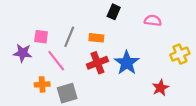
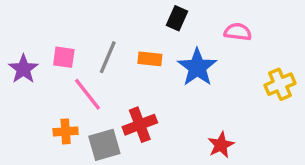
purple star: (23, 53) -> (23, 69), moved, turned 30
red cross: (97, 63) -> (140, 125), moved
blue star: (127, 63) -> (197, 67), moved
red star: (160, 88) -> (221, 145), moved

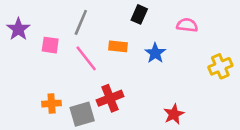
gray line: (108, 57) -> (81, 22), moved
blue star: (197, 67) -> (155, 53), size x0.7
purple star: (23, 69) -> (18, 29), moved
pink line: (87, 94) -> (86, 58), moved

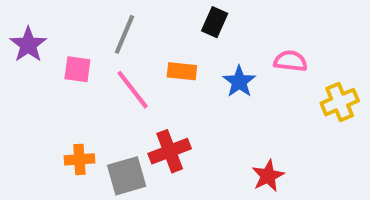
pink semicircle: (187, 25) -> (291, 61), moved

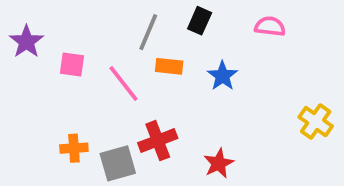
gray line: (125, 34) -> (148, 32), moved
pink semicircle: (291, 61) -> (270, 26), moved
yellow cross: (340, 102) -> (316, 122), moved, turned -32
red star: (268, 176) -> (219, 163), moved

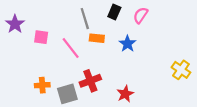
pink semicircle: (270, 26) -> (141, 15), moved, turned -63
gray line: (148, 32) -> (85, 19), turned -40

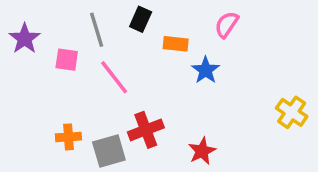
black rectangle: (114, 12) -> (141, 19), moved
gray line: (85, 19) -> (97, 30), moved
orange rectangle: (97, 38) -> (176, 44), moved

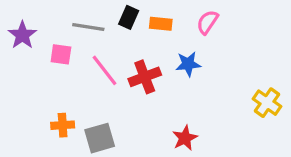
gray line: (97, 30) -> (88, 27), turned -64
orange rectangle: (176, 44) -> (161, 24), moved
blue star: (206, 70) -> (188, 64), turned 30
red cross: (146, 130) -> (145, 77), moved

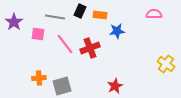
pink semicircle: (207, 22) -> (154, 14), moved, turned 56
blue star: (188, 64) -> (117, 31), moved

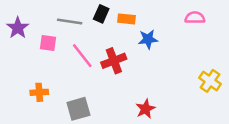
orange cross: (39, 78) -> (39, 92), moved

